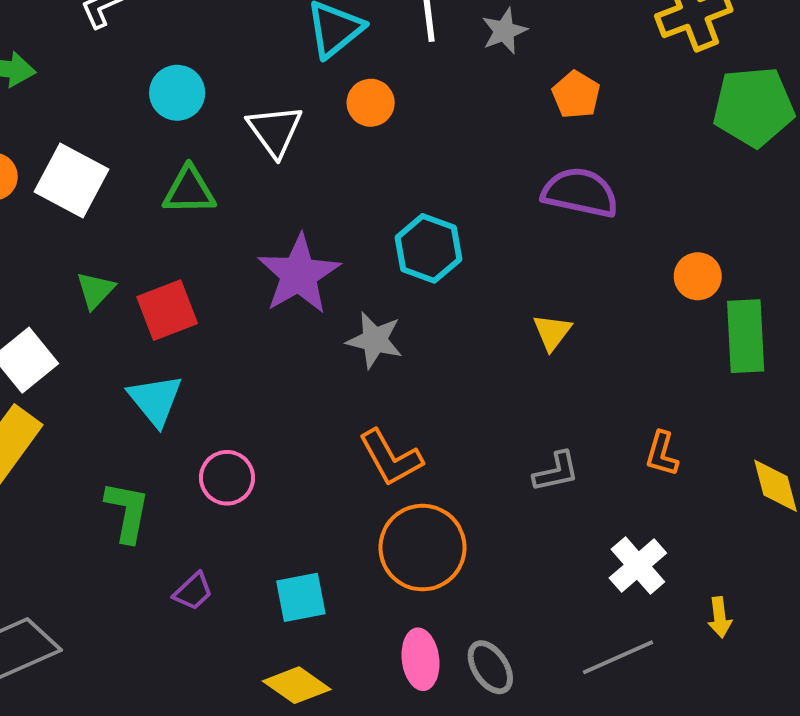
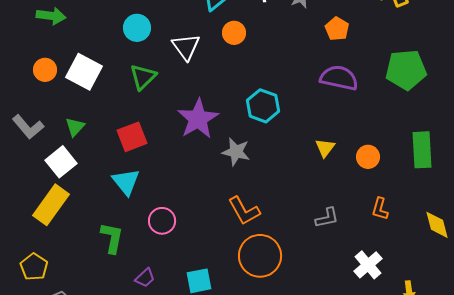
green pentagon: (754, 107) -> (406, 70), moved
green triangle: (189, 191) -> (143, 77), turned -44
orange circle: (698, 276) -> (368, 157), moved
green triangle: (95, 290) -> (75, 127), moved

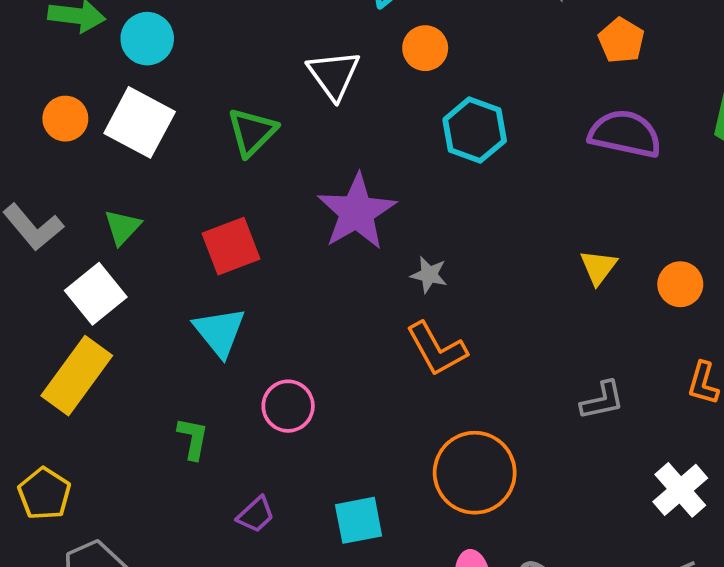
cyan circle: (137, 28) -> (147, 39), moved
cyan hexagon: (263, 106) -> (475, 130), moved
gray star: (236, 152) -> (429, 275), size x0.7
orange L-shape: (244, 211) -> (437, 349), moved
green L-shape: (112, 238) -> (193, 438), size x0.7

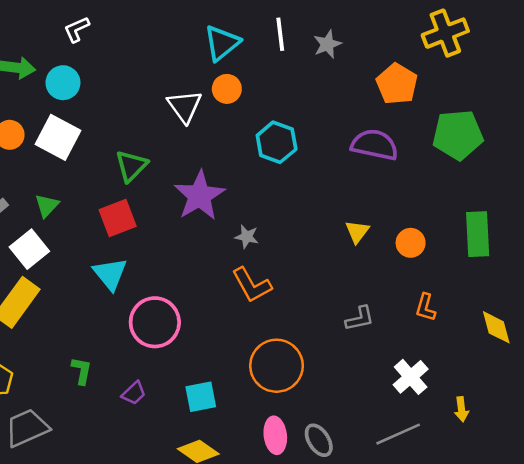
orange pentagon: (621, 41) -> (397, 84), moved, size x1.4
orange circle: (425, 48) -> (227, 89), moved
green triangle: (252, 132) -> (131, 166), moved
pink circle: (288, 406) -> (155, 322), size x1.5
green L-shape: (193, 438) -> (82, 371), moved

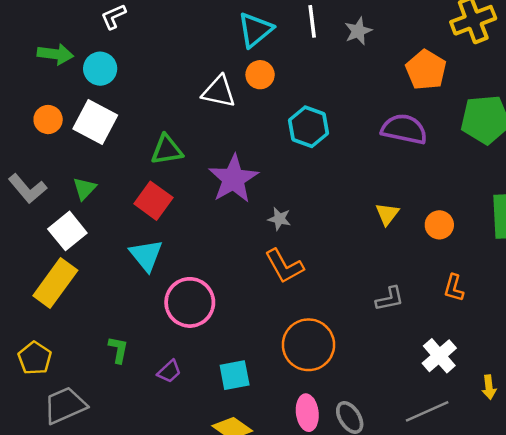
white triangle: (185, 106) -> (219, 92), turned -42
green triangle: (131, 166) -> (167, 150), turned 36
red square: (118, 218) -> (153, 201), turned -33

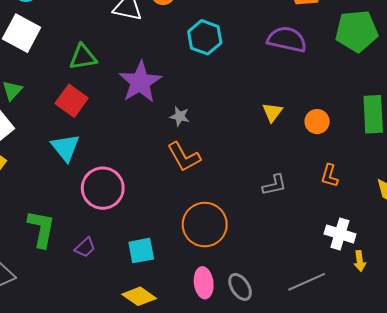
green L-shape: (118, 350) -> (41, 229), size x1.6
white cross: (439, 356) -> (340, 234), moved, turned -32

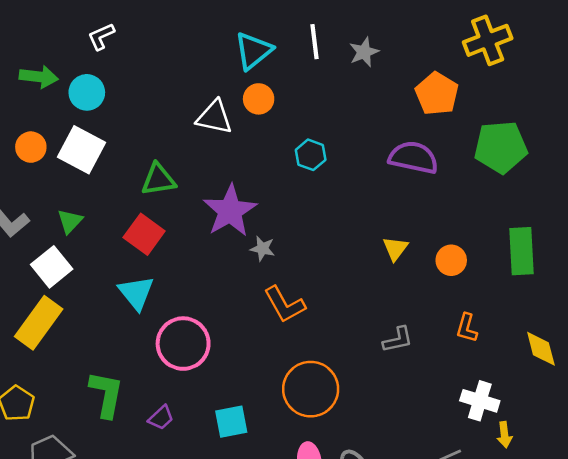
cyan hexagon: (205, 37) -> (311, 155), size x0.7
gray star: (180, 116) -> (262, 249), moved

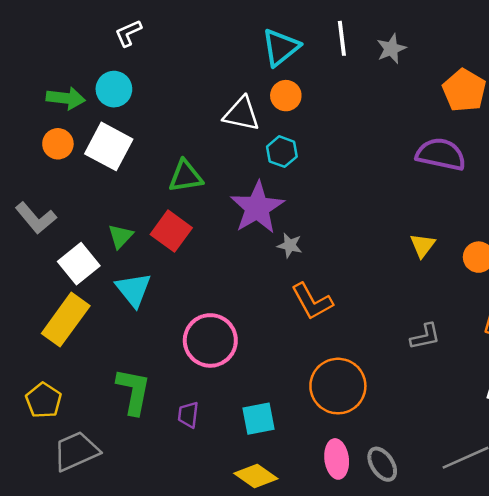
green arrow: (39, 77) -> (66, 98), moved
cyan hexagon: (311, 155) -> (282, 152), moved
green triangle: (70, 221) -> (120, 236), moved
cyan triangle: (136, 293) -> (133, 290), moved
purple trapezoid: (161, 418) -> (188, 415), turned 140

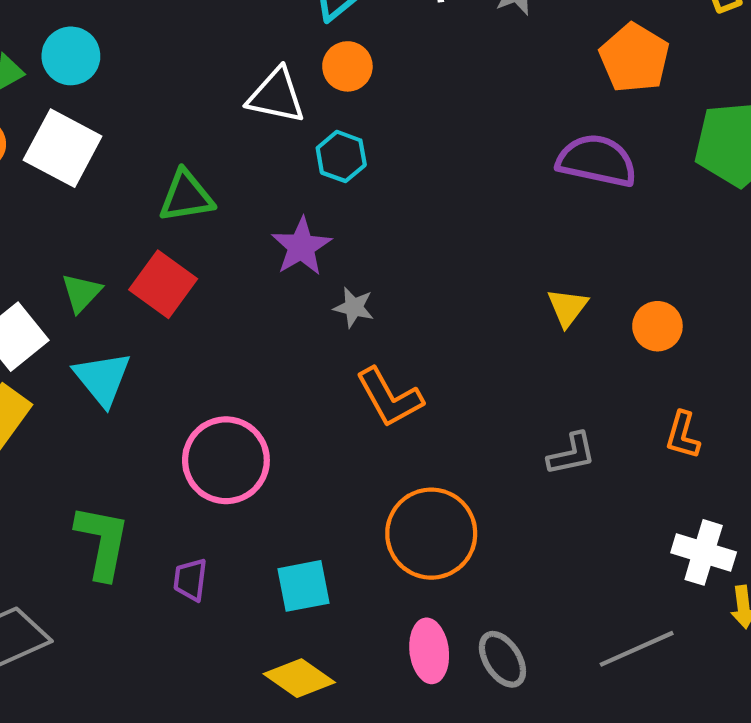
purple star: (257, 208) -> (301, 247), size x0.7

